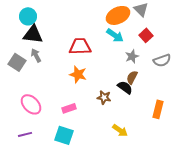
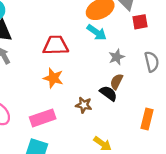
red square: (146, 35) -> (140, 22), moved, turned 32
gray semicircle: (162, 60) -> (152, 62), turned -84
pink rectangle: (69, 108) -> (43, 118), size x1.5

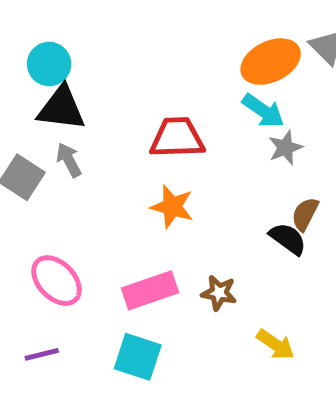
gray star: (117, 57) -> (285, 148), moved
brown star: (84, 105) -> (219, 293), moved

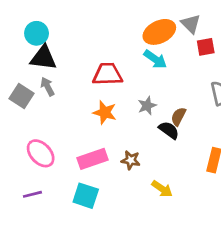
gray star: (285, 148) -> (147, 106), moved

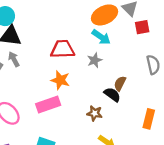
gray star: (147, 106) -> (95, 60), moved
pink rectangle: (92, 159) -> (48, 104), moved
brown star: (131, 160) -> (95, 113), moved

